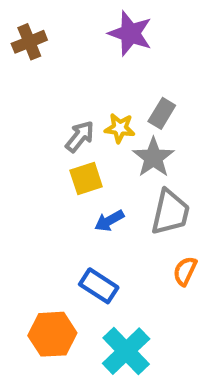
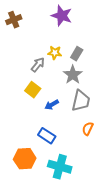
yellow star: (120, 128) -> (55, 53), moved
yellow square: (86, 179) -> (33, 90), moved, turned -35
cyan cross: (126, 351) -> (60, 167), turned -30

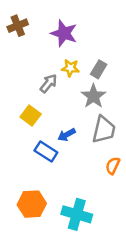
purple star: (62, 16) -> (64, 33), moved
yellow square: (33, 90) -> (31, 115), moved
blue rectangle: (47, 136) -> (46, 151), moved

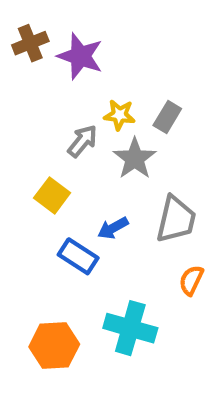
purple star: (64, 33) -> (80, 56), moved
gray star: (93, 96) -> (135, 158), moved
cyan cross: (77, 214) -> (130, 328), moved

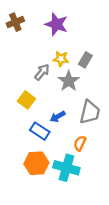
purple star: (80, 56) -> (56, 24), moved
orange semicircle: (191, 280) -> (80, 143), moved
orange hexagon: (54, 346) -> (36, 163), moved

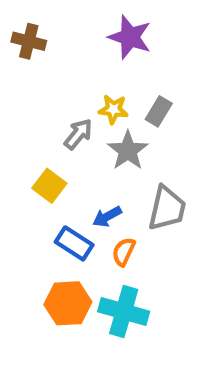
brown cross: (15, 22) -> (29, 41), turned 36
purple star: (56, 24) -> (130, 37), moved
orange semicircle: (80, 143) -> (124, 252), moved

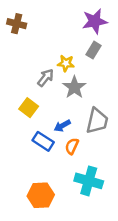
purple star: (130, 37) -> (95, 21), moved, turned -30
gray rectangle: (159, 111) -> (93, 50), moved
orange hexagon: (68, 303) -> (41, 195), moved
cyan cross: (124, 312) -> (89, 181), moved

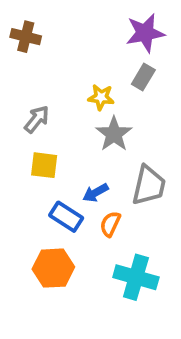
gray arrow: (45, 78) -> (37, 119), moved
yellow square: (29, 108) -> (44, 165), turned -30
orange hexagon: (41, 195) -> (53, 268), moved

